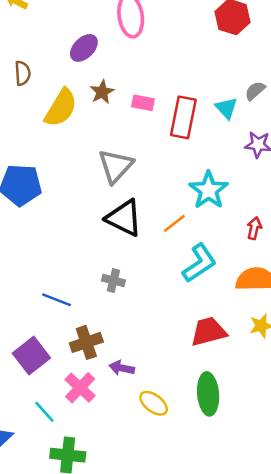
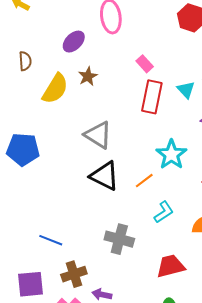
pink rectangle: (143, 103) -> (145, 64), moved, turned 36
gray triangle: (116, 166) -> (98, 135), turned -40
cyan L-shape: (199, 263) -> (164, 212), size x0.7
gray cross: (113, 280) -> (119, 239), moved, size x1.6
purple square: (31, 356) -> (31, 284), turned 32

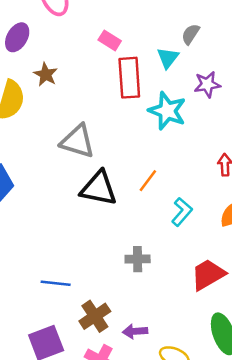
cyan triangle: (186, 90) -> (168, 58), turned 36
cyan star: (171, 155) -> (167, 111), moved
gray cross: (119, 239) -> (138, 259), size x0.7

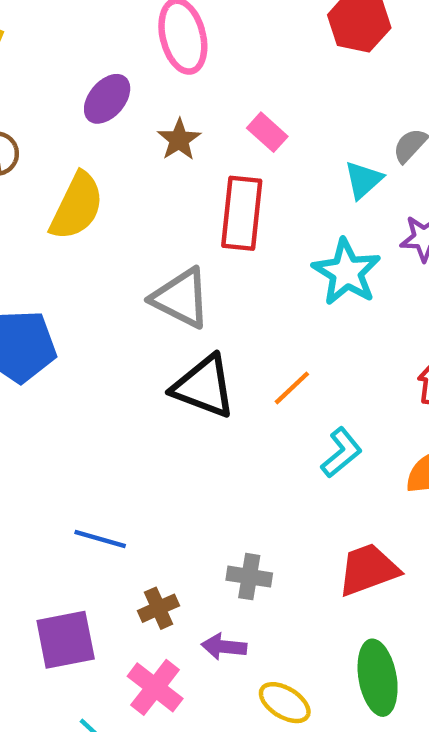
brown star: (46, 74) -> (179, 140), moved
red rectangle: (129, 78) -> (242, 213), moved
gray cross: (138, 259) -> (249, 577), moved
brown cross: (95, 316) -> (159, 608), size x0.7

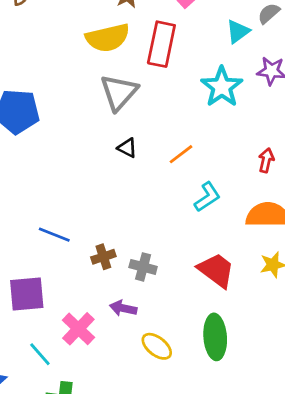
yellow semicircle: (77, 206) -> (108, 38), moved, turned 45
gray triangle: (181, 298) -> (119, 92), turned 39
black triangle: (204, 387) -> (127, 148), size x0.5
red trapezoid: (368, 570) -> (216, 270), turned 51
brown cross: (159, 608) -> (103, 257), moved

